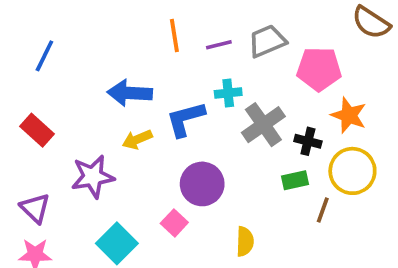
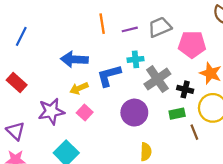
purple circle: (202, 184) -> (134, 113), moved
brown line: (323, 210) -> (194, 132), turned -42
pink square: (174, 223) -> (85, 113), moved

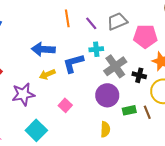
purple line: (130, 29) -> (91, 23), turned 64
pink square: (85, 113) -> (65, 105), moved
purple circle: (134, 113) -> (107, 95), moved
green rectangle: (177, 114) -> (129, 110), moved

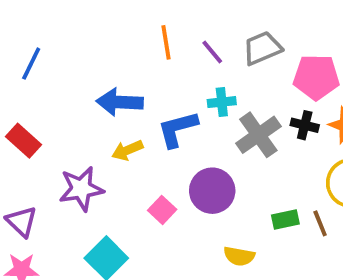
black cross: (139, 75) -> (305, 125), moved
purple circle: (107, 95) -> (212, 191), moved
yellow semicircle: (105, 129) -> (239, 256), turned 98

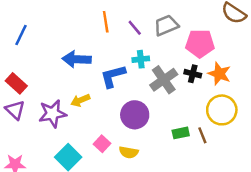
yellow arrow: (127, 150) -> (80, 100), moved
pink square: (162, 210) -> (102, 144), moved
purple triangle: (22, 221) -> (15, 110), moved
yellow semicircle: (239, 256) -> (129, 152), moved

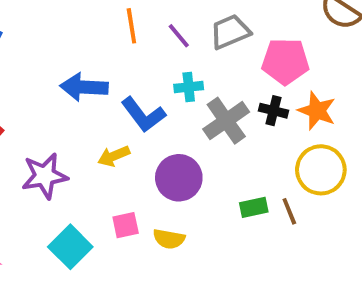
blue L-shape: (113, 76) -> (143, 115), turned -112
yellow arrow: (80, 100) -> (114, 156), moved
pink square: (102, 144) -> (126, 225), turned 35

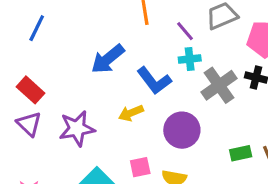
purple line: (179, 36) -> (185, 31), moved
blue arrow: (84, 87) -> (108, 59), turned -42

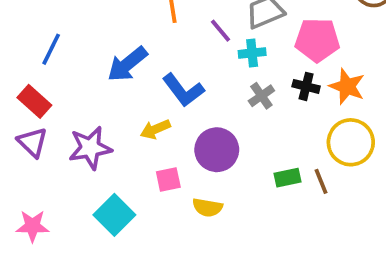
blue line: (37, 28) -> (51, 49), moved
cyan cross: (190, 59) -> (252, 53), moved
gray cross: (219, 85) -> (261, 96), size x0.6
pink square: (140, 167) -> (168, 180), moved

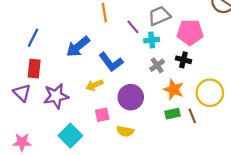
orange star: (347, 86) -> (174, 89), moved
red rectangle: (34, 101) -> (34, 69), moved, turned 54

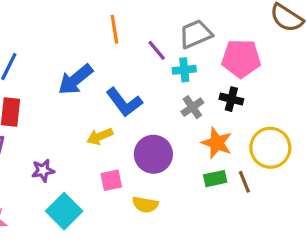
purple star: (56, 96) -> (43, 170), moved, size x0.6

